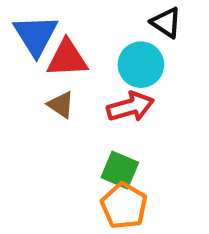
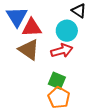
brown triangle: (61, 105) -> (29, 50), size x1.6

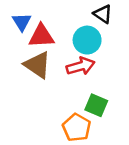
blue triangle: (17, 17) -> (22, 22), size x0.7
green square: (57, 81) -> (96, 105), moved

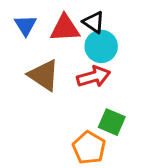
black triangle: (103, 14) -> (94, 22), moved
red triangle: (41, 36) -> (65, 28), moved

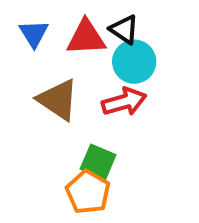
green square: (112, 122) -> (98, 162), moved
orange pentagon: (89, 148) -> (88, 192), moved

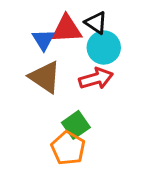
blue triangle: (34, 34) -> (43, 40), moved
green square: (98, 162) -> (76, 125), turned 32

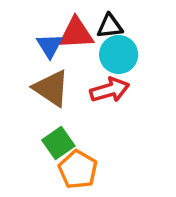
black triangle: (96, 23) -> (110, 26), turned -40
green square: (76, 125) -> (58, 143), moved

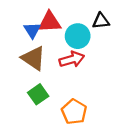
black triangle: (110, 26) -> (101, 21), moved
orange pentagon: (78, 170) -> (74, 112), moved

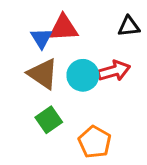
cyan circle: (78, 36) -> (83, 75), moved
red arrow: (72, 59) -> (114, 71), moved

